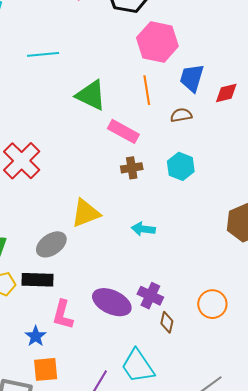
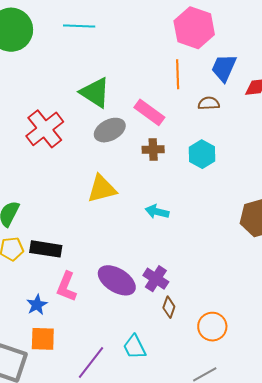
green triangle: (91, 95) -> (95, 93), moved
gray ellipse: (51, 244) -> (110, 130), moved
orange circle: (212, 304) -> (212, 327), moved
cyan trapezoid: (138, 366) -> (135, 347), size x0.7

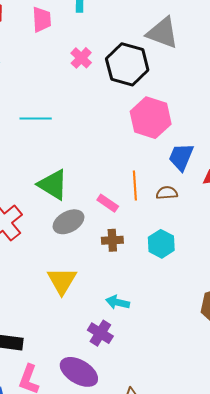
orange line: (178, 74) -> (135, 185), moved
pink rectangle: (149, 112) -> (108, 203), size x0.7
yellow triangle: (102, 189) -> (62, 281), turned -44
purple cross: (156, 279) -> (100, 333), moved

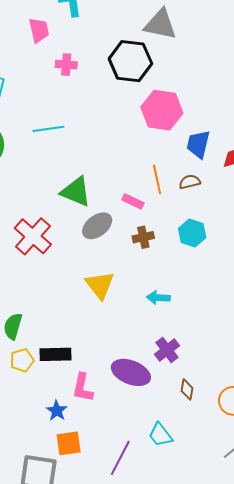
pink cross: (81, 58) -> (66, 65), moved, turned -30
purple cross: (100, 333) -> (167, 350), moved, turned 30

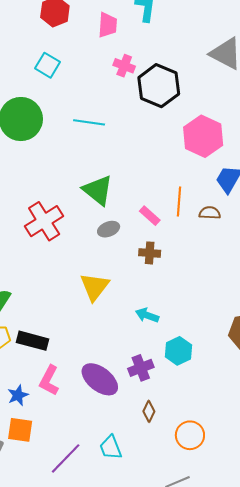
black hexagon: (130, 61) -> (159, 86), moved
gray ellipse: (97, 226) -> (109, 229), size x0.7
cyan hexagon: (192, 233) -> (178, 351), moved

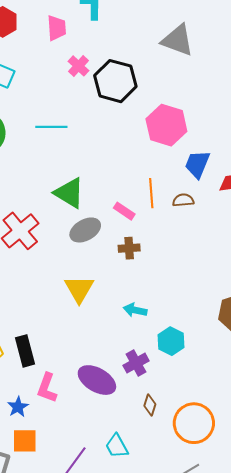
pink cross: (124, 66) -> (78, 66), turned 30
gray ellipse: (109, 229) -> (85, 230), size x1.4
black rectangle: (32, 341) -> (25, 351), turned 68
orange circle: (190, 435) -> (194, 423), size x1.4

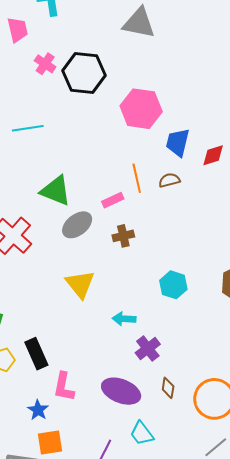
pink rectangle: (124, 211) -> (113, 200), turned -50
cyan arrow: (135, 310) -> (124, 319), moved
cyan hexagon: (171, 341) -> (173, 285), moved
purple ellipse: (97, 380) -> (121, 391), moved

